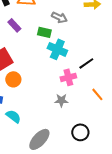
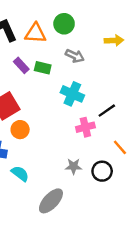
green rectangle: (44, 32) -> (43, 68), moved
gray star: (61, 100) -> (74, 166), moved
black circle: (80, 132) -> (102, 171), moved

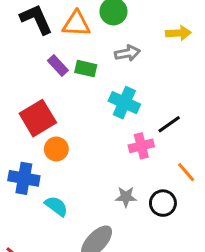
gray arrow: (75, 56) -> (127, 53), turned -36

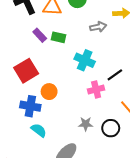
gray arrow: (127, 53) -> (98, 27), moved
orange circle: (56, 149) -> (49, 92), moved
blue cross: (24, 178) -> (30, 106), moved

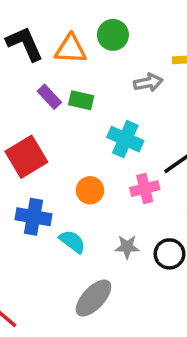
orange circle: (49, 92) -> (90, 190), moved
cyan semicircle: (39, 130) -> (72, 242), moved

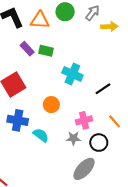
gray arrow: (148, 83) -> (92, 13), moved, turned -42
pink cross: (145, 189) -> (84, 120), moved
gray ellipse: (94, 298) -> (84, 169), moved

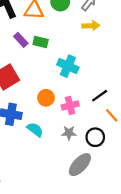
yellow arrow: (109, 27) -> (91, 26), moved
black line: (103, 89) -> (100, 96), moved
pink cross: (84, 120) -> (70, 105), moved

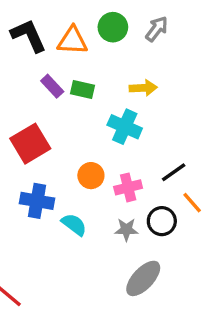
yellow arrow: (91, 26) -> (143, 88), moved
black circle: (95, 137) -> (162, 221), moved

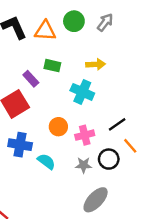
purple rectangle: (52, 86) -> (31, 79), moved

